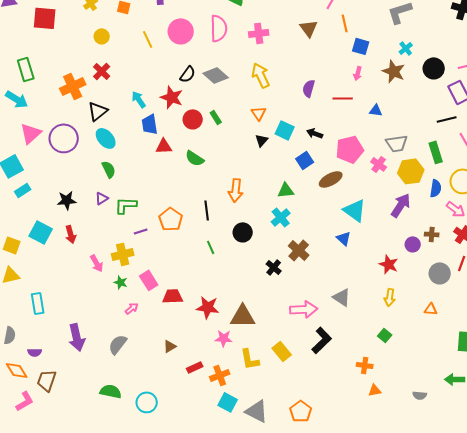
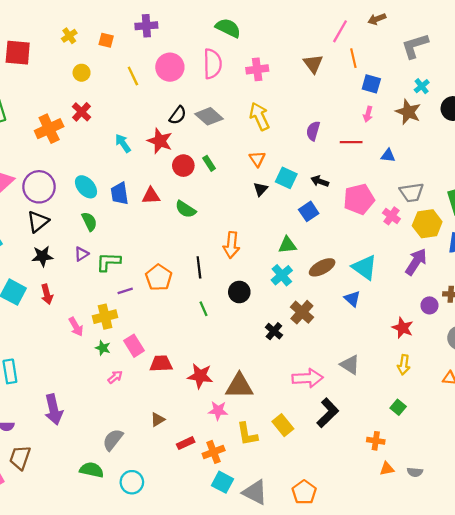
black triangle: (98, 111) -> (38, 222), moved
blue trapezoid: (150, 124) -> (120, 194), moved
brown ellipse: (331, 179) -> (322, 267), moved
gray semicircle: (118, 344) -> (113, 440), moved
gray semicircle: (420, 395) -> (415, 472), moved

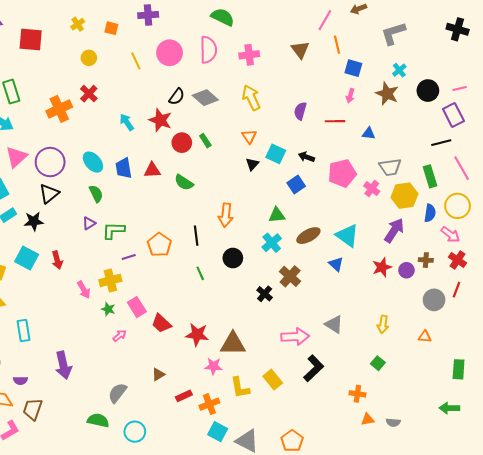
black star: (42, 256) -> (34, 221), moved
red star: (403, 328) -> (382, 267), moved, turned 30
red trapezoid: (161, 364) -> (161, 323), turned -135

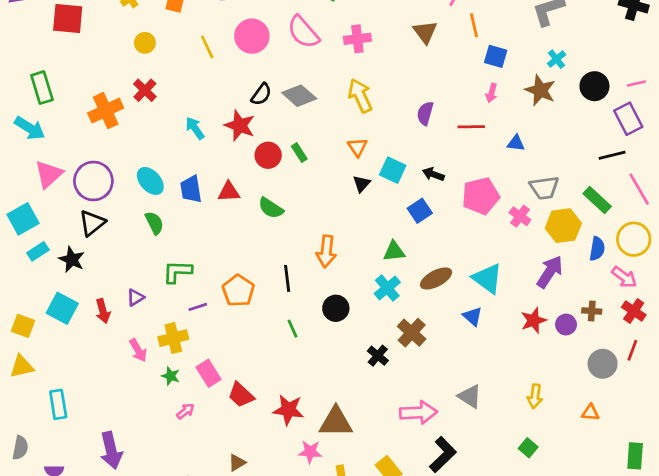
pink semicircle: (208, 50) -> (303, 32), turned 140
green rectangle: (430, 176) -> (597, 200), turned -30
black star: (34, 221) -> (72, 260), turned 30
purple triangle: (89, 223) -> (135, 297), moved

